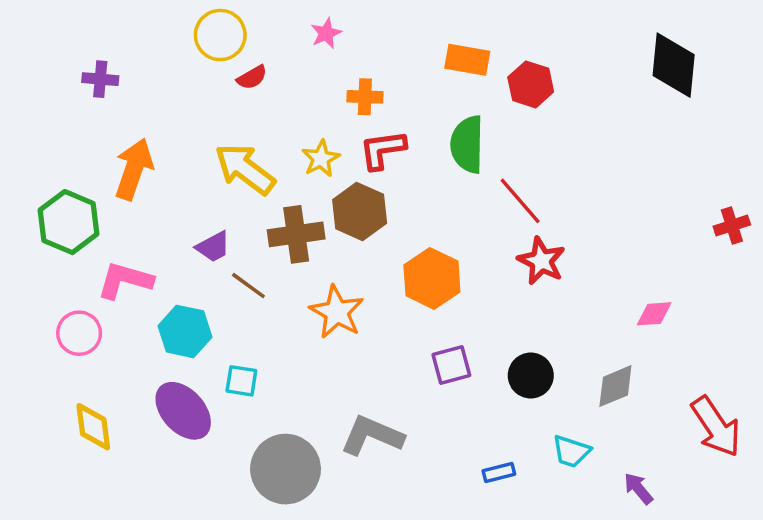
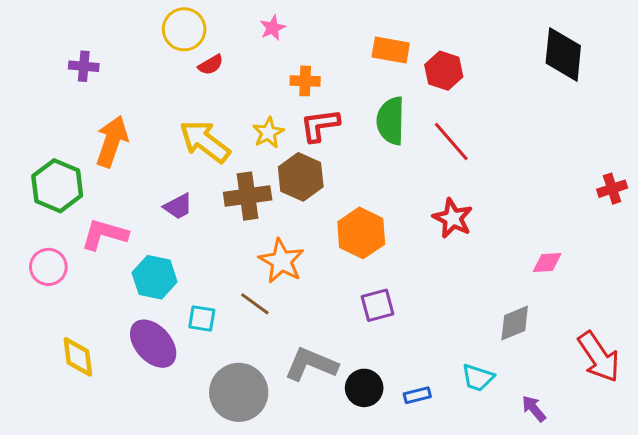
red line: (520, 201) -> (451, 141), moved
brown line: (248, 286) -> (255, 304), moved
pink circle: (79, 333) -> (48, 267), moved
black circle: (531, 376) -> (364, 388), moved

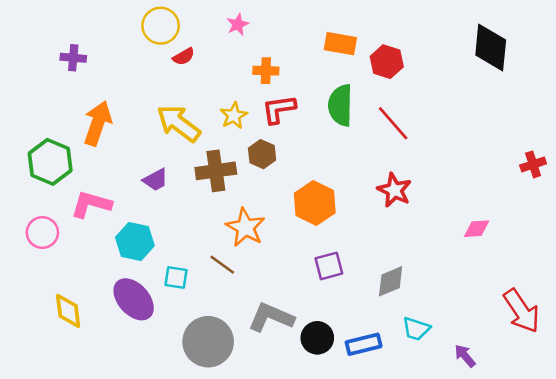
brown hexagon: (301, 177) -> (262, 154), size x0.7
gray diamond: (515, 323) -> (391, 281), moved
blue rectangle: (417, 395) -> (364, 344), size x1.5

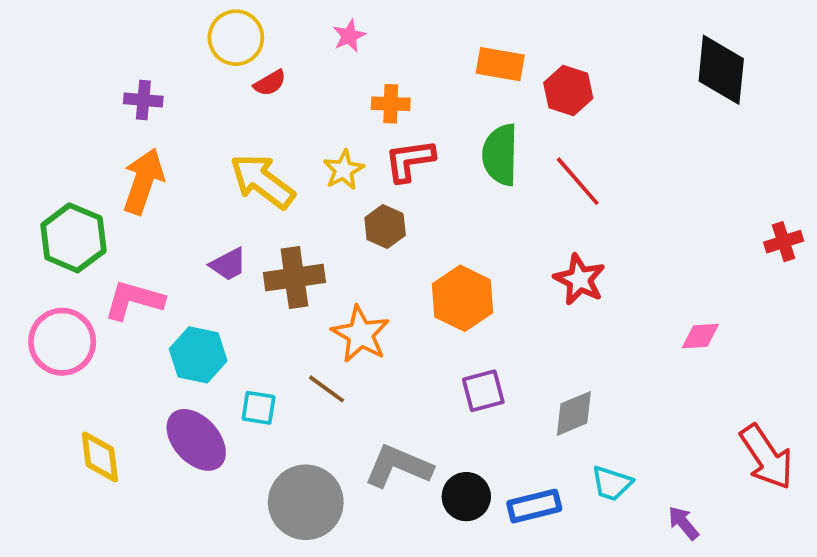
purple cross: (73, 58) -> (143, 100), moved
brown cross: (216, 171) -> (294, 278), moved
pink circle: (42, 233) -> (62, 342), size x1.4

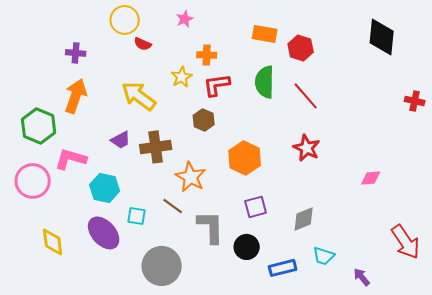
red semicircle: (270, 83) -> (143, 44), turned 54
yellow star: (344, 170) -> (182, 77), moved
red cross: (784, 242) -> (415, 101), moved, turned 30
gray L-shape: (398, 466) -> (211, 227), moved, turned 66
black circle: (466, 497) -> (247, 247), moved

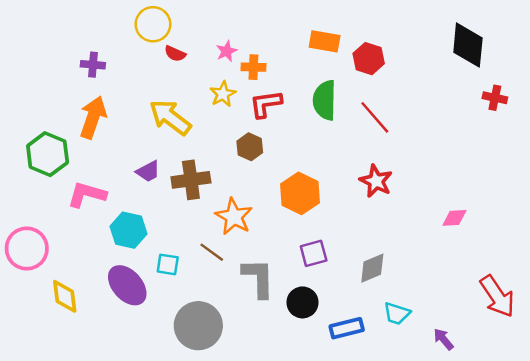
pink star: (185, 19) -> (227, 51), moved
red cross: (415, 101) -> (495, 98), moved
pink circle: (33, 181) -> (27, 248), moved

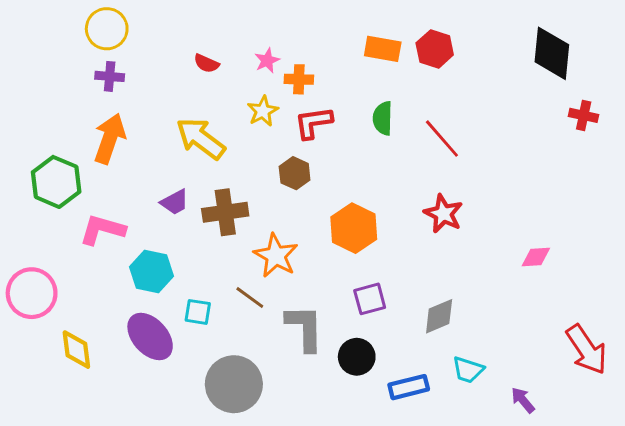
yellow circle: (153, 24) -> (107, 29), moved
red hexagon: (369, 59) -> (435, 49), moved
green semicircle: (325, 100) -> (383, 118), size x0.7

